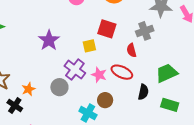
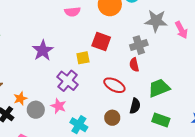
red semicircle: (132, 50) -> (134, 65), moved
pink star: (99, 75) -> (58, 106), moved
gray circle: (59, 87) -> (36, 110), moved
brown circle: (105, 100) -> (112, 118), moved

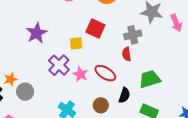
pink star: (58, 106) -> (80, 74), moved

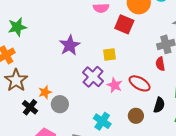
red square: (95, 28) -> (124, 24), moved

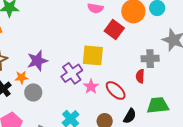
purple star: (70, 45) -> (37, 61), moved
yellow square: (109, 55) -> (93, 55), size x1.6

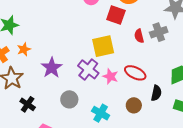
red semicircle: (140, 76) -> (139, 36), moved
orange star: (21, 77) -> (24, 49), moved
gray circle: (33, 92) -> (69, 99), moved

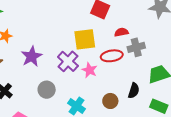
gray cross: (159, 32) -> (136, 47), moved
red semicircle: (139, 36) -> (121, 32), turned 88
red ellipse: (135, 73) -> (112, 56), moved, turned -40

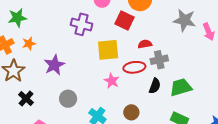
purple cross: (68, 61) -> (81, 24), moved, turned -30
black semicircle: (134, 91) -> (155, 86), moved

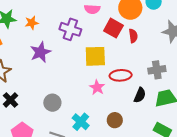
orange star: (29, 44) -> (32, 23), moved
red semicircle: (145, 44) -> (133, 36), moved, turned 88
gray cross: (159, 60) -> (157, 70), moved
purple star: (54, 65) -> (40, 52), moved

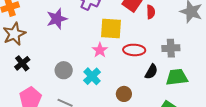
pink star: (97, 87) -> (100, 50), moved
cyan cross: (81, 122) -> (92, 76), moved

